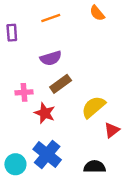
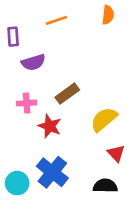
orange semicircle: (97, 13) -> (108, 15), turned -133
purple semicircle: (51, 58) -> (33, 62), moved
red triangle: (112, 130) -> (116, 153), moved, turned -35

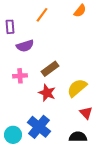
orange semicircle: (108, 15) -> (80, 11), turned 32
orange line: (56, 20) -> (42, 15), turned -35
red star: (50, 126) -> (47, 93), moved

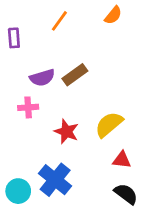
purple semicircle: (25, 46) -> (42, 78), moved
brown rectangle: (50, 69) -> (75, 75), moved
red triangle: (86, 113) -> (122, 160), turned -40
black semicircle: (78, 137) -> (126, 194), moved, turned 36

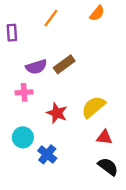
blue cross: (55, 180) -> (47, 154), size x0.7
cyan circle: (18, 191) -> (23, 137), moved

